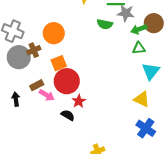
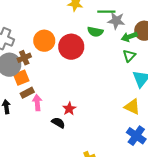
green triangle: (139, 48) -> (129, 56), turned -40
orange square: (59, 63) -> (21, 78), moved
red circle: (67, 81) -> (71, 47), moved
pink arrow: (47, 95) -> (37, 103), turned -126

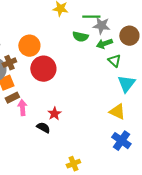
green arrow: (129, 37) -> (104, 44), moved
red circle: (71, 47) -> (43, 69), moved
green triangle: (129, 56) -> (114, 61), turned -32

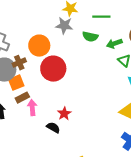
gray star: (101, 26) -> (64, 26), moved

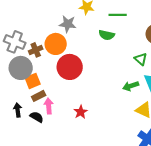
gray star: (64, 26) -> (68, 24), moved
green arrow: (114, 44) -> (131, 86), moved
brown cross: (19, 63) -> (36, 50), moved
black semicircle: (53, 128) -> (37, 117), moved

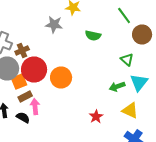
green line: (118, 15) -> (124, 16), moved, turned 54
orange circle: (56, 44) -> (61, 78), moved
red circle: (70, 67) -> (34, 70), moved
red star: (81, 112) -> (96, 116), moved

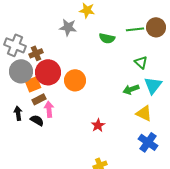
green line: (124, 16) -> (135, 29), moved, turned -60
brown circle: (142, 34) -> (156, 27), moved
red star: (96, 116) -> (98, 125), moved

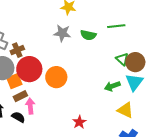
gray star: (68, 27) -> (62, 33), moved
brown circle: (156, 27) -> (135, 62), moved

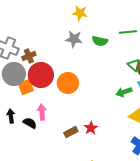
brown rectangle: (20, 96) -> (71, 132), moved

